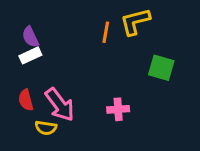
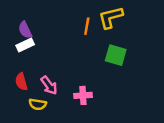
green square: (161, 68) -> (116, 55), moved
pink arrow: (60, 105) -> (49, 85), size x0.7
pink cross: (118, 109) -> (83, 95), moved

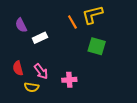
orange line: (87, 26) -> (72, 22), turned -40
white rectangle: (25, 45) -> (40, 38), moved

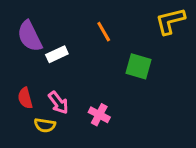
yellow L-shape: (92, 15) -> (170, 21), moved
purple semicircle: (21, 25) -> (30, 36), size x1.5
pink cross: (69, 80) -> (99, 115), turned 32

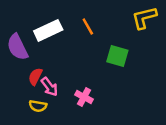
purple semicircle: (30, 36) -> (17, 47), moved
white rectangle: (57, 54) -> (48, 30), moved, size x1.5
red semicircle: (25, 98) -> (35, 77), moved, turned 42

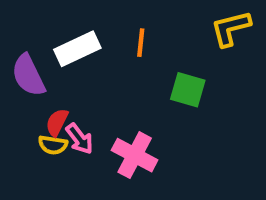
orange line: (88, 27) -> (141, 43), turned 36
pink cross: (84, 97) -> (135, 155), size x1.5
yellow semicircle: (38, 106) -> (53, 145), moved

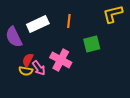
green square: (188, 90) -> (92, 44), turned -30
pink cross: (135, 155) -> (61, 60), moved

